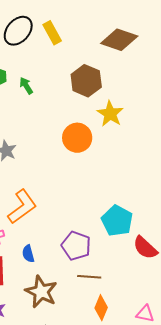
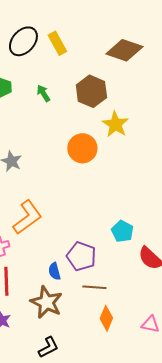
green arrow: (26, 86) -> (43, 93), moved
cyan pentagon: (117, 221) -> (122, 231), size x0.7
blue semicircle: (28, 254) -> (54, 271), moved

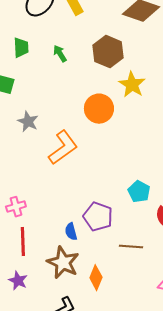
orange L-shape: (27, 217) -> (63, 148), moved
brown line: (94, 287) -> (131, 247), moved
orange diamond: (106, 318) -> (96, 278), moved

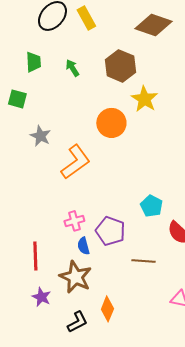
pink cross: (16, 207) -> (74, 221), moved
orange diamond: (96, 278) -> (107, 309), moved
purple star: (18, 281) -> (41, 297), moved

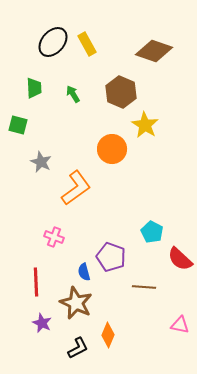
pink cross: (74, 221) -> (54, 237), moved, turned 36

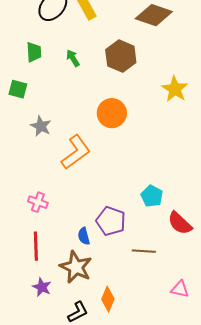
yellow star: (145, 125) -> (175, 89), moved
pink cross: (54, 237) -> (38, 202), moved

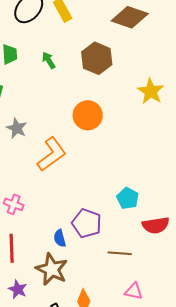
red semicircle: (180, 223) -> (156, 225), turned -52
pink triangle: (180, 289) -> (134, 291), moved

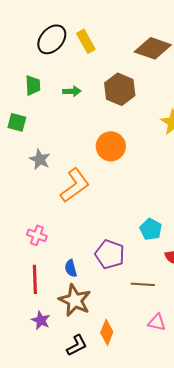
green arrow: (49, 60) -> (72, 91), turned 120
blue semicircle: (60, 238) -> (71, 268), moved

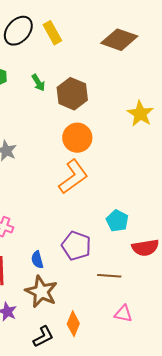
brown hexagon: (120, 89) -> (72, 94), moved
green arrow: (72, 91) -> (38, 83), turned 60
orange L-shape: (75, 185) -> (73, 177), moved

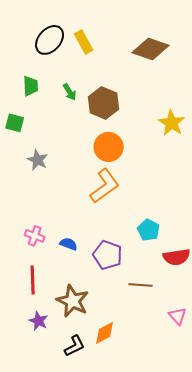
blue semicircle: (37, 260) -> (69, 244), moved, turned 126
pink triangle: (123, 314) -> (178, 316), moved, turned 36
orange diamond: (73, 324) -> (105, 333), turned 40

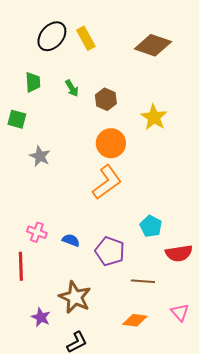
brown hexagon: (104, 103) -> (106, 99), size x0.7
yellow star: (172, 123) -> (154, 117), moved
red line: (33, 280) -> (21, 266), moved
orange diamond: (105, 333) -> (135, 320), moved, turned 35

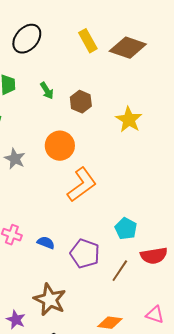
yellow rectangle: (86, 38) -> (88, 41), moved
orange circle: (111, 143) -> (60, 146), moved
brown line: (143, 281) -> (120, 271), moved, turned -60
pink triangle: (180, 312) -> (155, 315), turned -30

